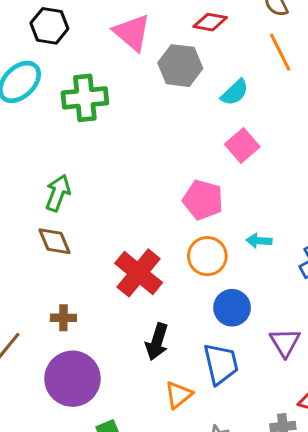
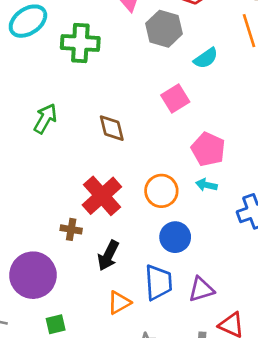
pink square: (242, 146) -> (175, 99), moved
pink pentagon: (203, 200) -> (208, 149), moved
brown diamond: (55, 241) -> (112, 128), moved
brown cross: (63, 318) -> (71, 229), moved
purple triangle: (285, 342) -> (201, 289), moved, turned 36

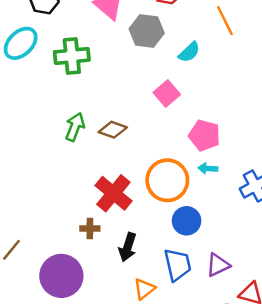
green arrow: (45, 119) -> (75, 127), moved
brown diamond: (112, 128) -> (113, 130), turned -48
orange circle: (161, 191) -> (167, 180), size x1.4

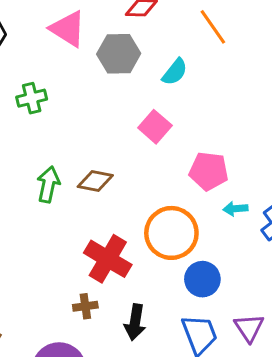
green cross: (72, 56) -> (32, 98), size x0.7
cyan arrow: (208, 168) -> (235, 209), moved
purple triangle: (218, 265) -> (249, 328), turned -30

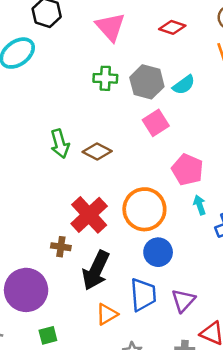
gray hexagon: (119, 54) -> (147, 82), moved
green cross: (32, 98) -> (105, 78), moved
green arrow: (48, 184) -> (60, 144), turned 136
cyan arrow: (235, 209) -> (200, 205), turned 60
black arrow: (135, 322) -> (96, 270), size x1.4

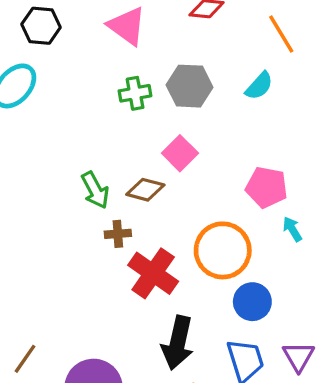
cyan semicircle: (184, 85) -> (259, 86), moved
pink square: (156, 123) -> (180, 153), moved
brown cross: (61, 247) -> (118, 234), moved

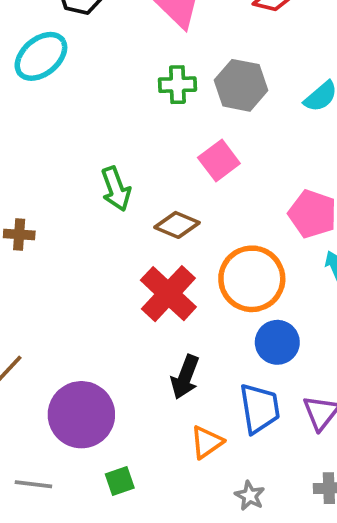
brown diamond: (145, 190) -> (177, 225), moved
brown cross: (118, 234) -> (19, 234), moved
black arrow: (178, 343) -> (185, 377), size x0.7

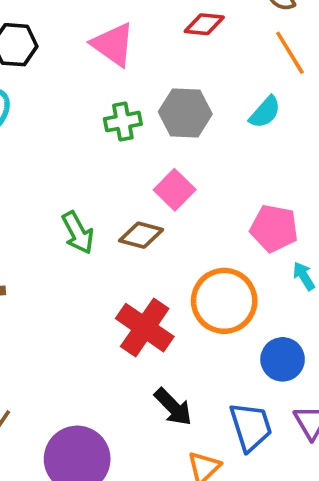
brown diamond: (177, 225) -> (141, 235), moved
blue circle: (277, 342) -> (283, 359), moved
black arrow: (185, 377) -> (173, 407), turned -57

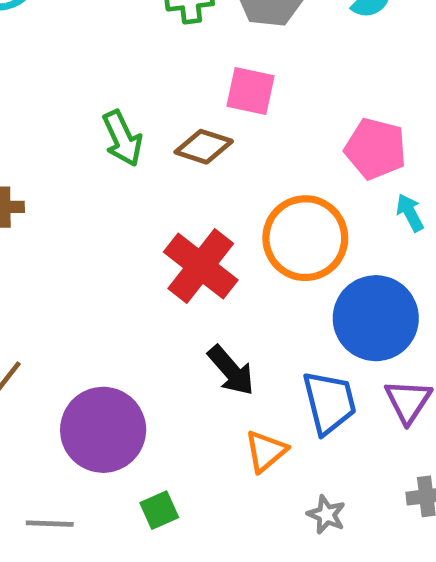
pink square: (175, 190) -> (251, 91), turned -36
blue circle: (283, 359) -> (376, 318), size x1.5

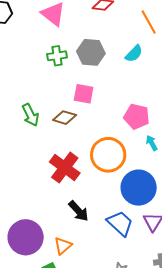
blue trapezoid: (329, 402) -> (120, 223), turned -32
orange triangle: (266, 451) -> (63, 246), moved

